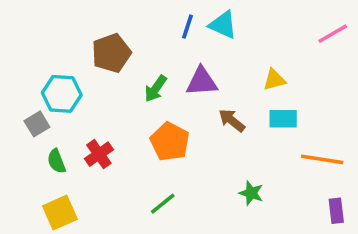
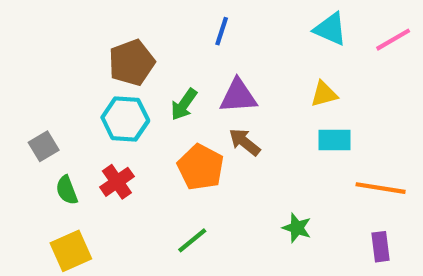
cyan triangle: (223, 25) -> (330, 29), moved
cyan hexagon: (62, 94) -> (125, 119), moved
brown arrow: (232, 120) -> (245, 142), moved
purple rectangle: (336, 211) -> (381, 247), moved

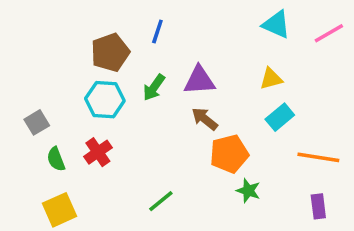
blue line: (222, 31) -> (157, 31), moved
cyan rectangle: (335, 140) -> (280, 117), turned -40
orange pentagon: (201, 167) -> (229, 154), moved, turned 30

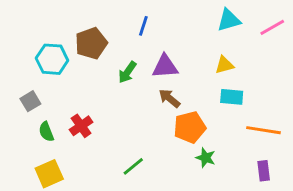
cyan triangle: (276, 24) -> (229, 20), turned -40
blue line: (157, 31) -> (143, 26), moved
cyan hexagon: (105, 100) -> (52, 59), moved
cyan rectangle: (280, 117) -> (232, 97), turned 45

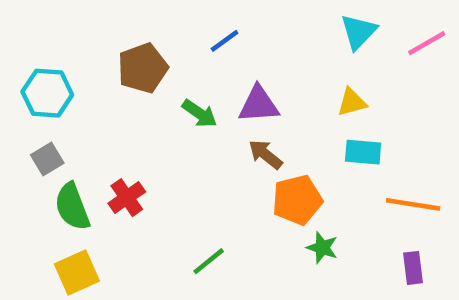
cyan triangle: (229, 20) -> (359, 32), turned -30
blue line: (143, 26) -> (225, 41), turned 36
cyan hexagon: (52, 59) -> (47, 93), moved
green arrow: (127, 72) -> (200, 114), turned -90
green semicircle: (46, 132) -> (72, 207), size x1.5

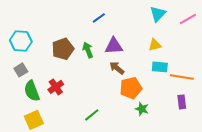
brown pentagon: (143, 68) -> (63, 49), moved
green arrow: (200, 114) -> (88, 50), turned -147
orange line: (413, 204) -> (182, 77), moved
purple rectangle: (413, 268) -> (182, 102), moved

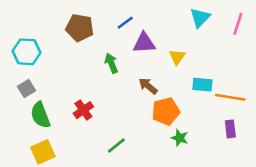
pink line: (188, 19) -> (238, 24), turned -42
yellow triangle: (155, 45) -> (177, 57), moved, turned -40
purple triangle: (114, 46) -> (144, 43), moved
brown pentagon: (63, 49) -> (80, 28), moved, turned 30
red cross: (56, 87) -> (83, 110), moved

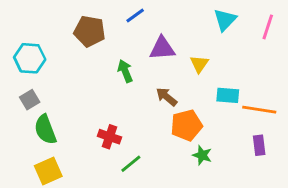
blue line: (125, 23) -> (135, 16), moved
red cross: (83, 110) -> (110, 137), moved, turned -36

